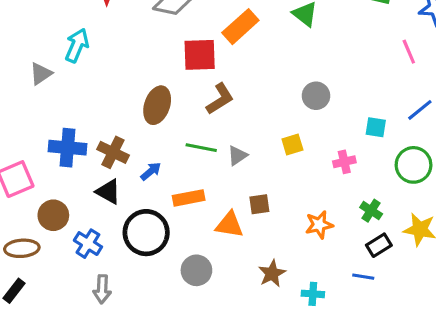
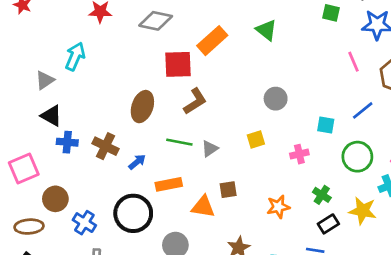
blue cross: (67, 148) -> (67, 142), size x0.7
black triangle: (108, 192) -> (51, 116), moved

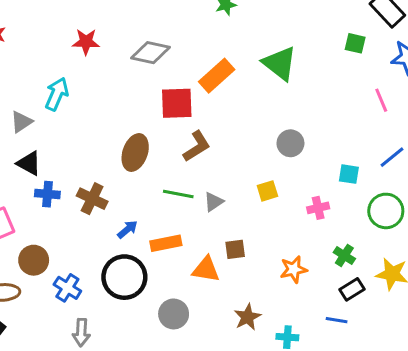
green triangle: (266, 30) -> (280, 63), size x1.4
blue arrow: (137, 162) -> (127, 229), moved

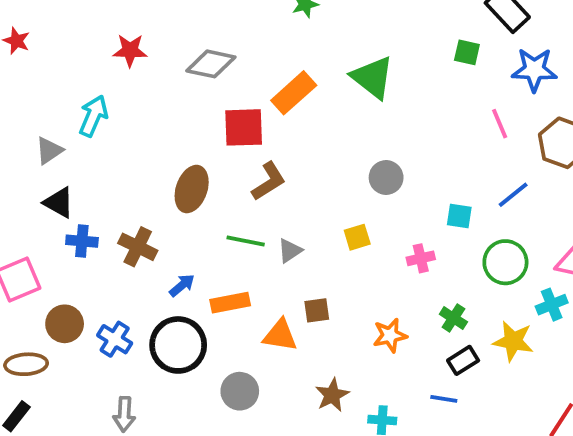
blue cross: (67, 288) -> (115, 339), moved

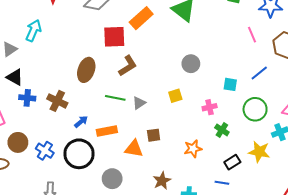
green cross: (453, 318) -> (222, 130), moved

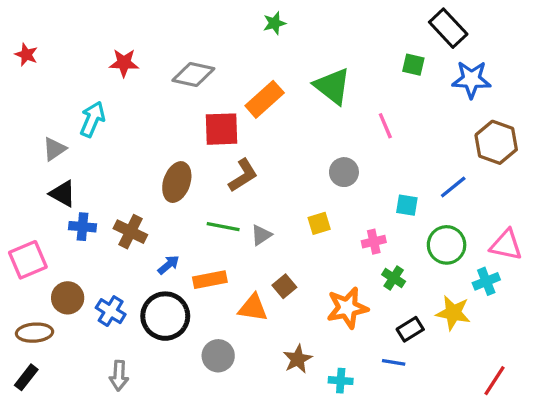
pink line: (252, 35) -> (385, 126), moved
brown square: (154, 135) -> (284, 286), turned -32
orange star: (193, 149) -> (347, 308), size x1.4

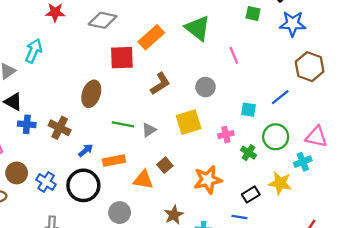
brown L-shape: (243, 175) -> (160, 84), moved
yellow square: (319, 223) -> (189, 122), size x1.6
green cross: (394, 278) -> (248, 153), moved

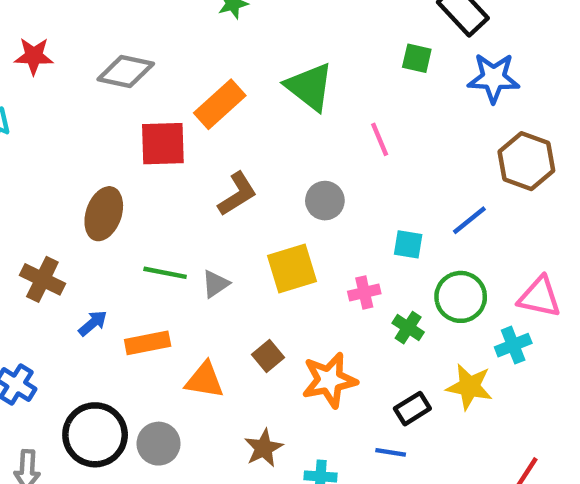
brown square: (165, 165) -> (268, 356), moved
black circle: (83, 185) -> (95, 435), moved

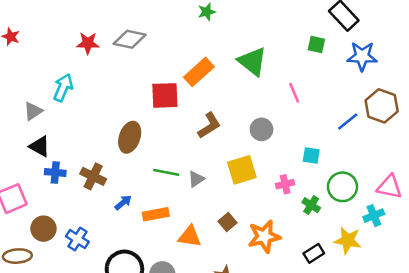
gray diamond: (126, 71) -> (130, 39), moved
blue line: (469, 220) -> (348, 122), moved

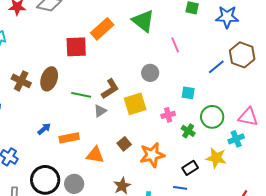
brown L-shape: (209, 125) -> (110, 89), moved
green line: (166, 172) -> (81, 95), moved
brown cross: (93, 176) -> (21, 81), moved

